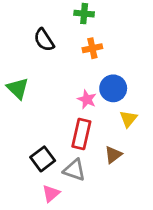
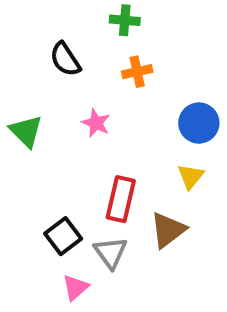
blue circle: (113, 88) -> (199, 123), moved
pink star: (87, 99) -> (96, 123), moved
brown triangle: (113, 155) -> (168, 230), size x1.4
gray triangle: (74, 170) -> (110, 253), turned 35

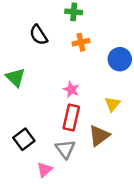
pink star: (96, 123) -> (71, 90), moved
blue circle: (199, 123) -> (120, 59), moved
black square: (63, 236) -> (24, 139), moved

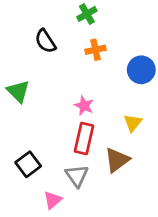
green cross: (74, 12) -> (87, 14), turned -35

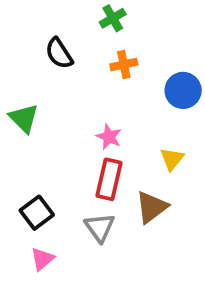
pink triangle: (53, 200) -> (42, 259), moved

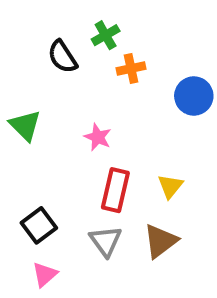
green cross: (113, 18) -> (106, 35), moved
pink star: (109, 137) -> (98, 137), moved
yellow triangle: (172, 159) -> (170, 186), moved
brown triangle: (152, 207) -> (160, 241), moved

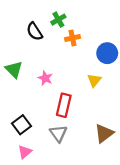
pink star: (98, 137) -> (45, 78), moved
yellow triangle: (170, 186) -> (94, 80), moved
brown triangle: (160, 241) -> (104, 133), moved

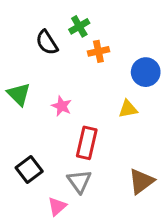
yellow triangle: (94, 80) -> (128, 109), turned 40
pink triangle: (25, 152) -> (57, 206), moved

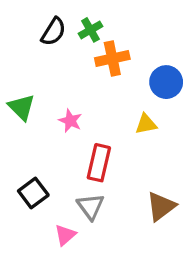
black semicircle: (47, 43) -> (53, 32), moved, turned -115
orange cross: (98, 51) -> (112, 59), size x1.4

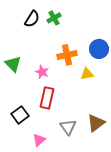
orange cross: (112, 59) -> (67, 55), moved
red rectangle: (99, 163) -> (47, 98), moved
gray triangle: (90, 206) -> (68, 127), moved

